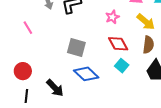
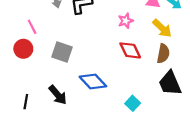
gray square: (76, 47) -> (62, 52), moved
cyan square: (122, 66) -> (133, 103), moved
red circle: (23, 71) -> (23, 49), moved

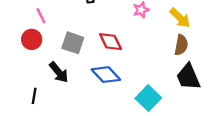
red diamond: (130, 50) -> (111, 42), moved
black arrow: (58, 95) -> (59, 72), moved
cyan square: (133, 103) -> (148, 98), size x1.5

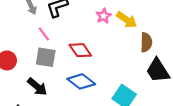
pink line: (41, 16) -> (44, 34), moved
yellow arrow: (180, 18) -> (127, 20), moved

